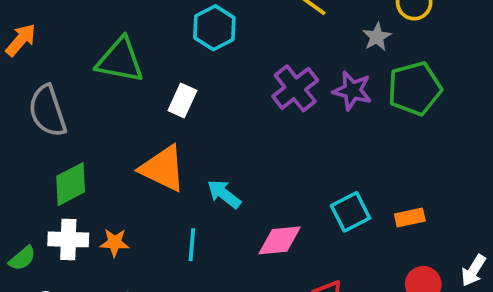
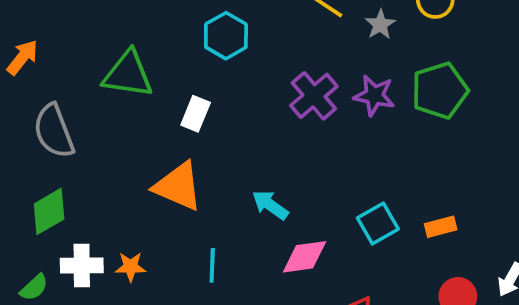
gray star: (377, 37) -> (380, 25), moved
green diamond: (71, 184) -> (49, 211), moved
cyan arrow: (224, 194) -> (270, 205), moved

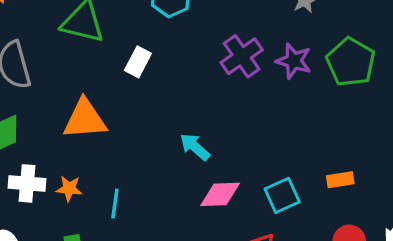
green pentagon: (440, 91) -> (351, 62), turned -30
orange triangle: (178, 186) -> (85, 119), moved, turned -33
cyan square: (378, 224) -> (282, 195), moved
cyan line: (212, 265) -> (115, 204), moved

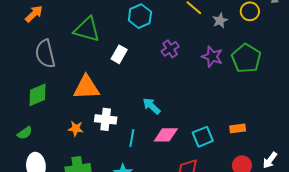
purple cross: (242, 56) -> (170, 49), moved, size x0.7
white cross: (27, 183) -> (106, 119), moved
cyan line: (115, 204) -> (132, 138), moved

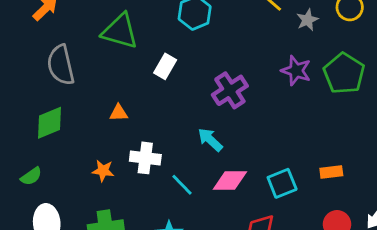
purple cross: (170, 49) -> (230, 90), moved, size x1.4
orange triangle: (86, 87) -> (119, 113), size x0.5
cyan line: (132, 138) -> (182, 185), turned -54

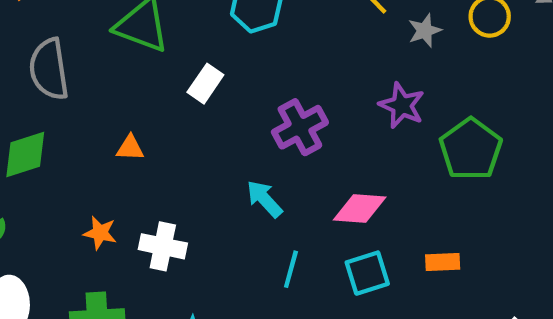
green pentagon: (344, 73) -> (471, 149), moved
white cross: (145, 158) -> (163, 246), moved
pink diamond: (230, 181) -> (360, 209), moved
cyan line: (182, 185) -> (291, 269), moved, turned 55

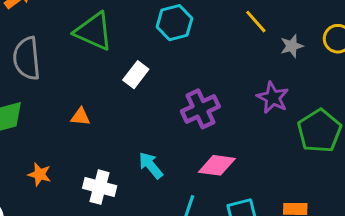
cyan arrow: (264, 199) -> (151, 165), moved
pink diamond: (360, 209) -> (217, 165), moved
orange star: (100, 233) -> (40, 174), moved

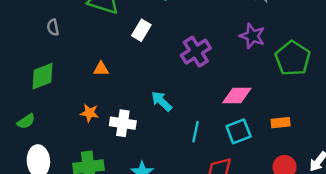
gray semicircle: (27, 58) -> (53, 27), size x0.5
pink diamond: (217, 165) -> (237, 95), moved
orange star: (40, 174) -> (90, 113), moved

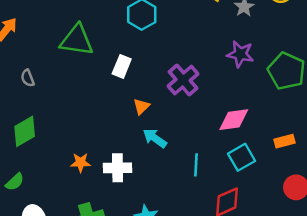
orange triangle: (101, 69) -> (141, 106), moved, turned -35

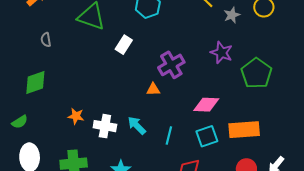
orange triangle: (141, 106) -> (153, 89), moved, turned 32
cyan arrow: (155, 138) -> (137, 125), moved
orange rectangle: (284, 141) -> (244, 130), size x1.8

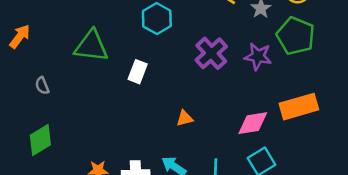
purple cross: (171, 65) -> (211, 53), moved
green pentagon: (256, 73) -> (296, 36), moved
orange rectangle: (244, 130) -> (299, 107), moved

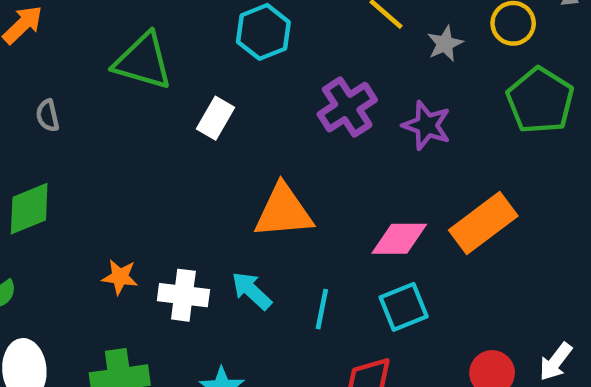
green pentagon: (296, 36) -> (540, 101), moved
orange rectangle: (299, 107) -> (483, 223), turned -30
orange triangle: (185, 118) -> (283, 211), size x2.0

